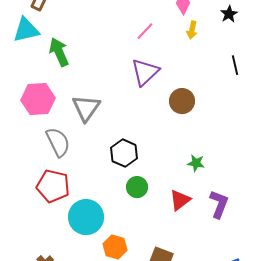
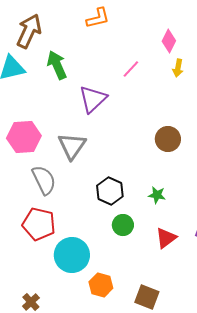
green arrow: (59, 52) -> (57, 65), moved
purple triangle: (145, 72) -> (93, 99), moved
green star: (196, 163) -> (157, 195), moved

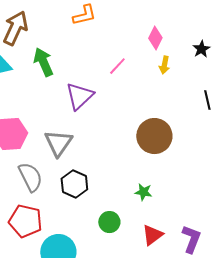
brown circle: (168, 139) -> (154, 136), size x1.4
black hexagon: (110, 191) -> (74, 184), moved

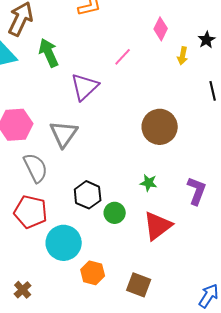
yellow arrow: (164, 65) -> (183, 56), moved
black hexagon: (74, 184) -> (88, 195), moved
red triangle: (152, 235) -> (158, 226), size x1.4
purple L-shape: (191, 239) -> (197, 191), moved

